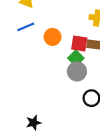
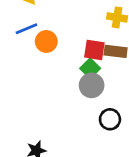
orange circle: (52, 37) -> (46, 41), moved

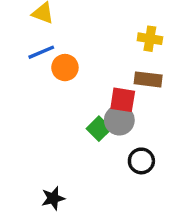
red square: (94, 50) -> (123, 100), moved
green square: (90, 68) -> (99, 129), moved

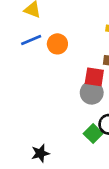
orange circle: (65, 68) -> (57, 44), moved
green square: (99, 129) -> (93, 134), moved

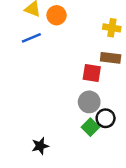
orange circle: (57, 44) -> (57, 15), moved
gray circle: (92, 93) -> (89, 102), moved

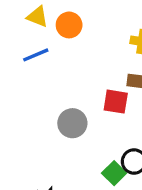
gray circle: (89, 102) -> (72, 123), moved

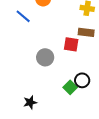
blue line: (36, 55) -> (23, 16), turned 63

